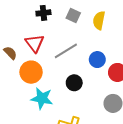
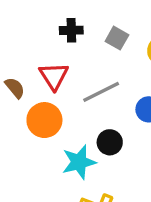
cyan star: (42, 98) -> (79, 162), moved, turned -30

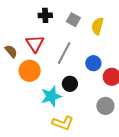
gray line: (101, 92) -> (64, 53), turned -35

